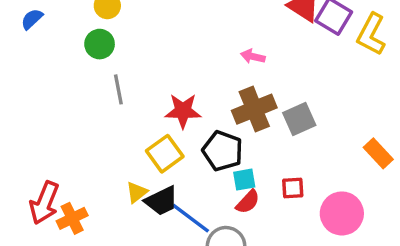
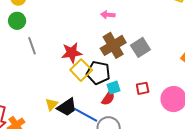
yellow square: (165, 154) -> (81, 70), moved
red semicircle: (248, 202) -> (108, 98), moved

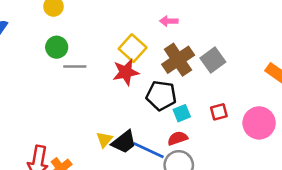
green circle: (17, 21) -> (57, 47), moved
gray line: (32, 46) -> (75, 66), turned -66
yellow square: (81, 70) -> (133, 48), moved
red semicircle: (108, 98) -> (178, 138), moved, turned -140

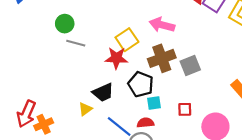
pink arrow: (169, 21) -> (162, 25), size x1.6
black trapezoid: (124, 142) -> (103, 92), moved

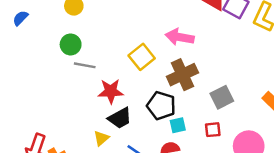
red star: (116, 58) -> (111, 91), moved
gray square: (190, 66) -> (222, 97), moved

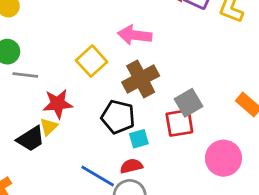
black trapezoid: (120, 118) -> (31, 139), moved
red square: (213, 130) -> (179, 123), moved, size x1.5
yellow triangle: (101, 138) -> (49, 127), moved

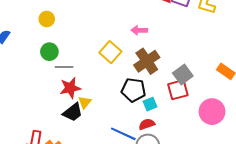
pink arrow: (135, 35) -> (139, 30), size x0.7
red star: (58, 104) -> (70, 88), moved

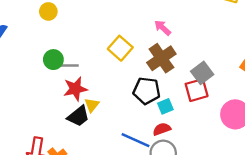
pink arrow: (139, 30) -> (163, 28), moved, turned 42
green circle: (49, 52) -> (53, 60), moved

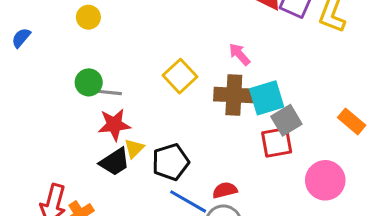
brown cross: (161, 58) -> (234, 95), turned 32
black pentagon: (147, 91) -> (171, 162), moved, turned -30
cyan square: (165, 106) -> (267, 98), moved, size x1.6

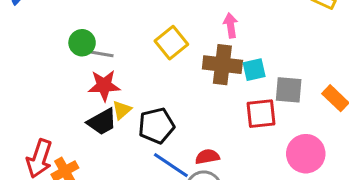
pink arrow: (239, 54) -> (231, 25), turned 30
cyan square: (267, 98) -> (254, 70), size x0.7
gray square: (286, 120) -> (289, 90), moved, turned 32

